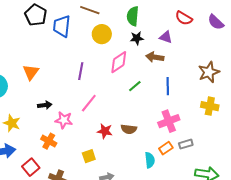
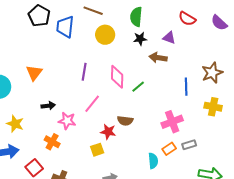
pink diamond: (119, 62) -> (117, 77), moved, turned -55
blue line: (168, 86) -> (186, 87), moved
brown semicircle: (129, 129) -> (125, 121), moved
yellow square: (89, 156) -> (97, 150), moved

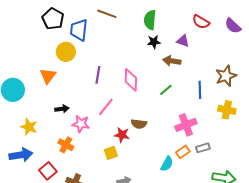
yellow circle: (105, 35) -> (66, 52), moved
green line: (138, 87) -> (166, 90), moved
cyan semicircle: (153, 161) -> (167, 164), turned 35

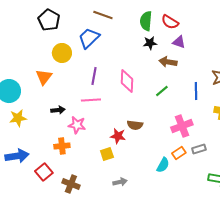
red semicircle: (201, 22) -> (170, 22), moved
blue trapezoid: (79, 30) -> (89, 38), moved, turned 40
pink line: (106, 107) -> (91, 100), moved, turned 48
yellow star: (29, 127) -> (18, 118), moved, turned -30
orange cross: (66, 145) -> (62, 146), turned -35

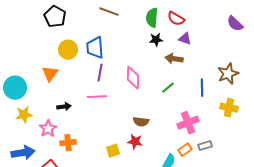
blue trapezoid: (89, 38) -> (95, 48), moved, turned -50
pink star: (77, 125) -> (48, 129), moved, turned 30
red star: (118, 136) -> (135, 142), moved

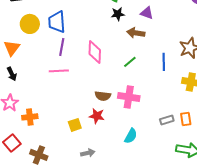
black arrow: (64, 107) -> (12, 74), moved, turned 72
pink cross: (188, 123) -> (129, 97), moved, turned 30
orange rectangle: (185, 150) -> (186, 119), moved, turned -64

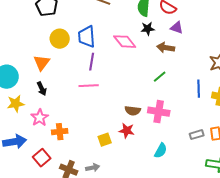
pink diamond: (95, 52) -> (125, 42), moved, turned -40
blue line: (164, 62) -> (199, 89), moved
gray arrow: (88, 153) -> (93, 168), moved

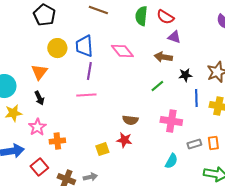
black star: (148, 29) -> (185, 75), moved
pink cross: (159, 112) -> (171, 121), moved
cyan semicircle: (161, 151) -> (171, 161), moved

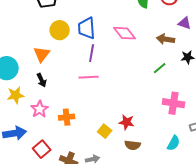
purple triangle: (174, 37) -> (185, 23), moved
brown semicircle: (130, 120) -> (133, 145), moved
orange cross: (57, 141) -> (67, 117), moved
yellow square: (102, 149) -> (105, 131), turned -32

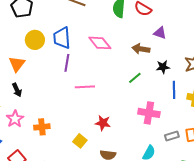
pink line: (89, 77) -> (85, 87), moved
red star: (127, 122) -> (103, 123), moved

